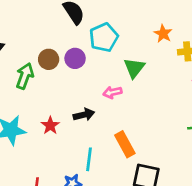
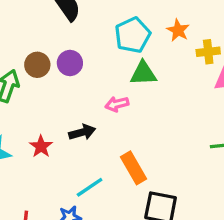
cyan pentagon: (104, 37) -> (133, 35), moved
green triangle: (134, 68) -> (143, 73), turned 50
cyan line: (89, 159) -> (90, 187), turned 50

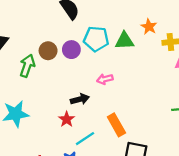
cyan pentagon: (133, 35) -> (96, 39), moved, turned 30
green triangle: (143, 73) -> (124, 41), moved
red star: (41, 146) -> (67, 119), moved

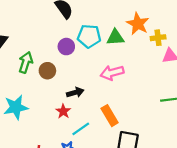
orange star: (149, 27) -> (138, 24), size x1.5
brown circle: (48, 51) -> (47, 71), moved
pink arrow: (105, 79) -> (112, 73), moved, size x1.5

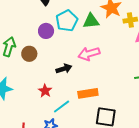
cyan pentagon: (89, 36) -> (67, 21), turned -30
black arrow: (75, 92) -> (64, 69), moved
orange rectangle: (110, 116) -> (88, 93), turned -66

